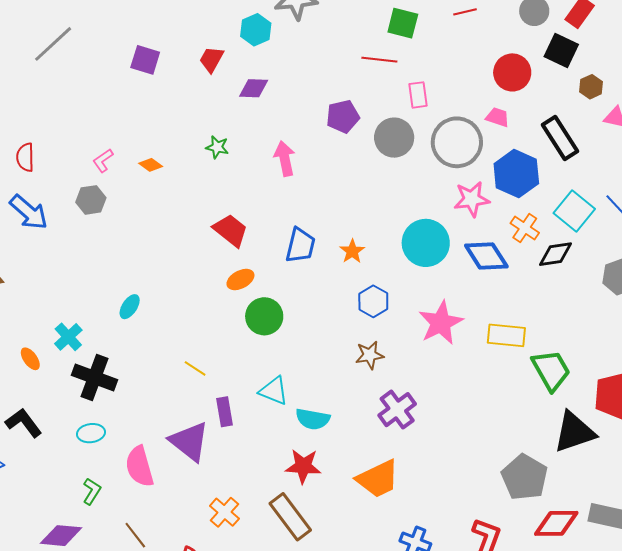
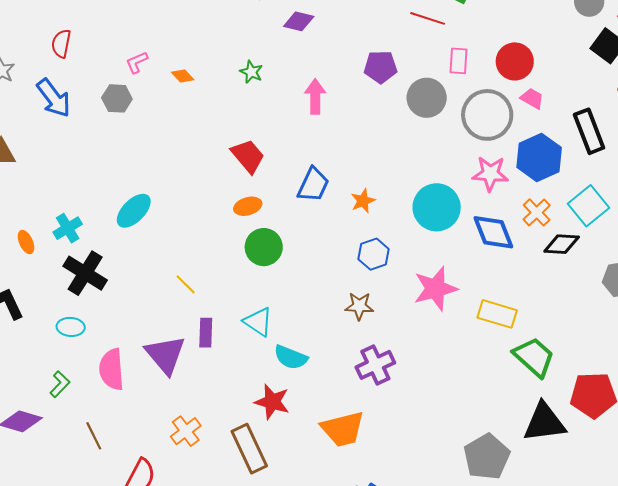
red circle: (512, 72) -> (515, 61), moved
cyan ellipse: (130, 307) -> (134, 211), size x1.5
green trapezoid: (551, 370) -> (534, 357), turned -30

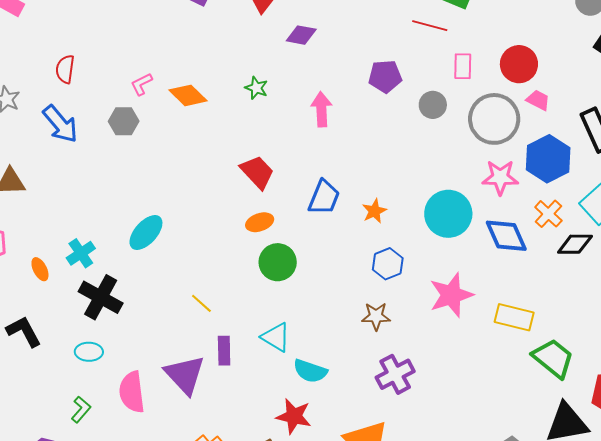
orange diamond: (183, 76) -> (188, 95), size x1.6
gray circle: (427, 98) -> (433, 105), size x0.7

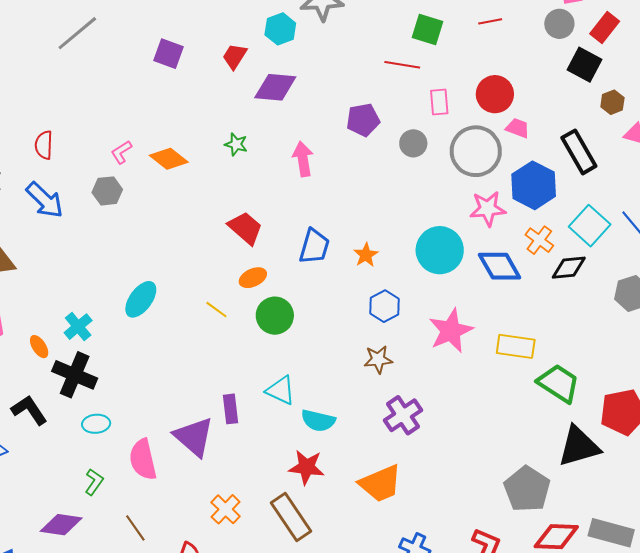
purple diamond: (301, 35) -> (275, 87), size x1.4
black cross: (101, 297) -> (75, 375), moved
yellow line: (201, 303) -> (216, 310), moved

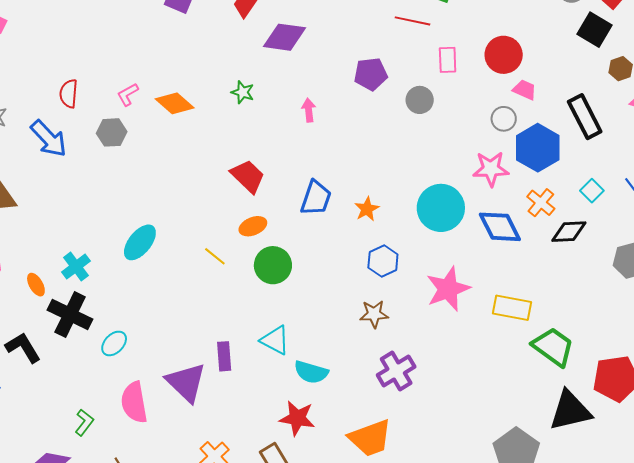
red semicircle: (44, 145) -> (69, 94), moved
gray circle: (476, 151) -> (504, 119), moved, size x0.5
pink arrow: (303, 159) -> (309, 110), size x0.7
cyan square: (590, 226) -> (592, 191), size x0.6
cyan ellipse: (96, 424) -> (114, 343), moved, turned -44

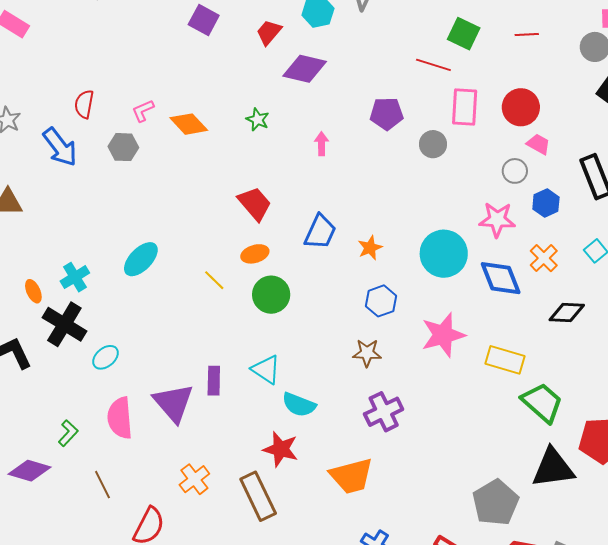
pink rectangle: (448, 60) -> (465, 107), size x1.4
blue hexagon: (538, 148) -> (546, 203), size x0.6
black diamond: (569, 232) -> (567, 312), moved

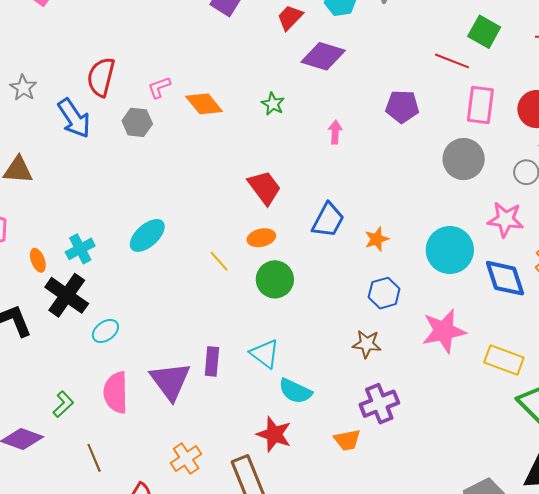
red semicircle: (84, 104) -> (101, 77), size x1.4
gray circle: (433, 144) -> (464, 159), moved, size x1.5
orange trapezoid: (351, 476) -> (347, 440), moved, size x0.6

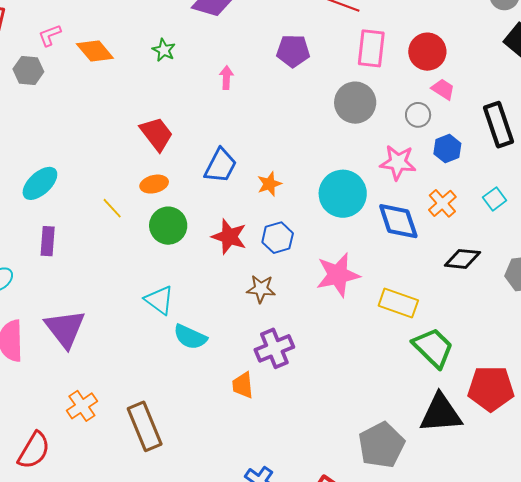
purple rectangle: (212, 361) -> (48, 241), moved
red star: (274, 434) -> (229, 237), moved
orange trapezoid: (347, 440) -> (243, 385), turned 96

